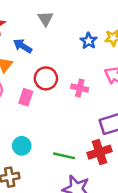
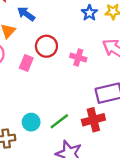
cyan circle: (22, 146) -> (31, 122), moved
green line: (64, 156) -> (59, 121), turned -54

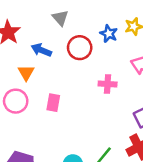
red circle: (46, 46) -> (80, 48), moved

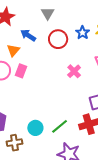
pink cross: (108, 84) -> (74, 71), turned 32
pink rectangle: (53, 103) -> (21, 71), moved

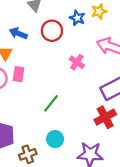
green line: (60, 126) -> (51, 103), moved
cyan circle: (35, 128) -> (55, 139), moved

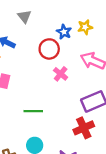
red circle: (52, 31) -> (49, 49), moved
green line: (51, 103) -> (33, 111), turned 48

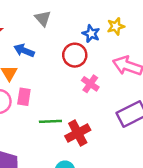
green line: (33, 111) -> (50, 121), moved
red cross: (84, 128) -> (78, 133), moved

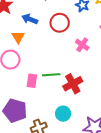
red circle: (75, 55) -> (60, 23), moved
pink rectangle: (24, 97) -> (32, 81), moved

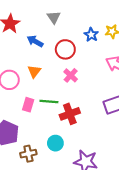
orange triangle: (18, 37) -> (34, 71), moved
pink cross: (82, 45) -> (71, 75), moved

